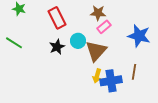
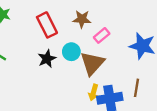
brown star: (98, 13) -> (82, 19), moved

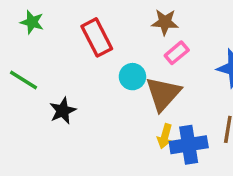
brown star: (82, 19) -> (165, 22), moved
black star: (47, 59) -> (63, 111), moved

